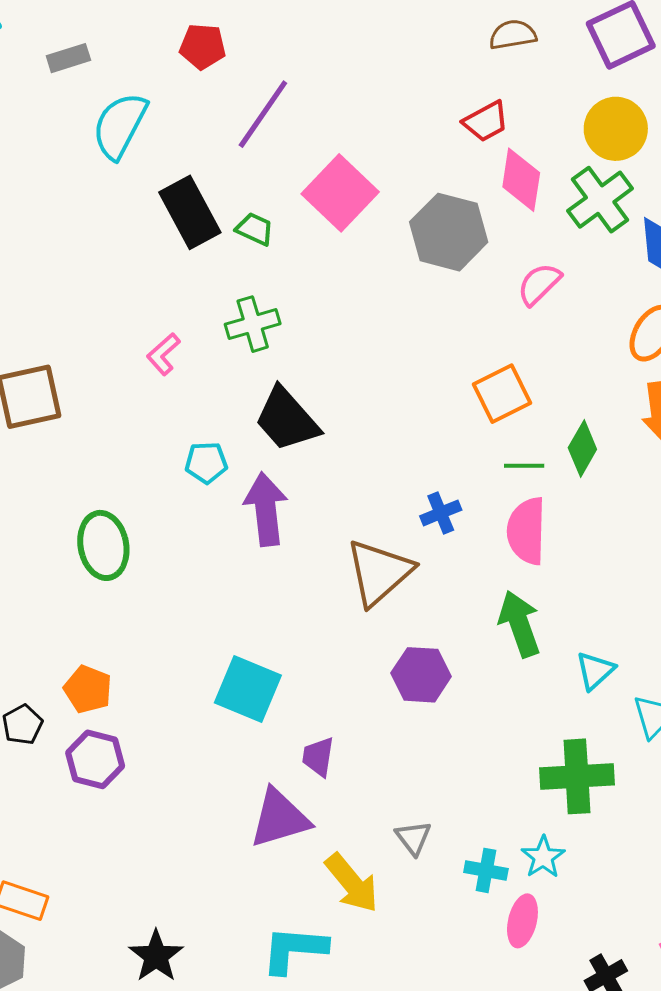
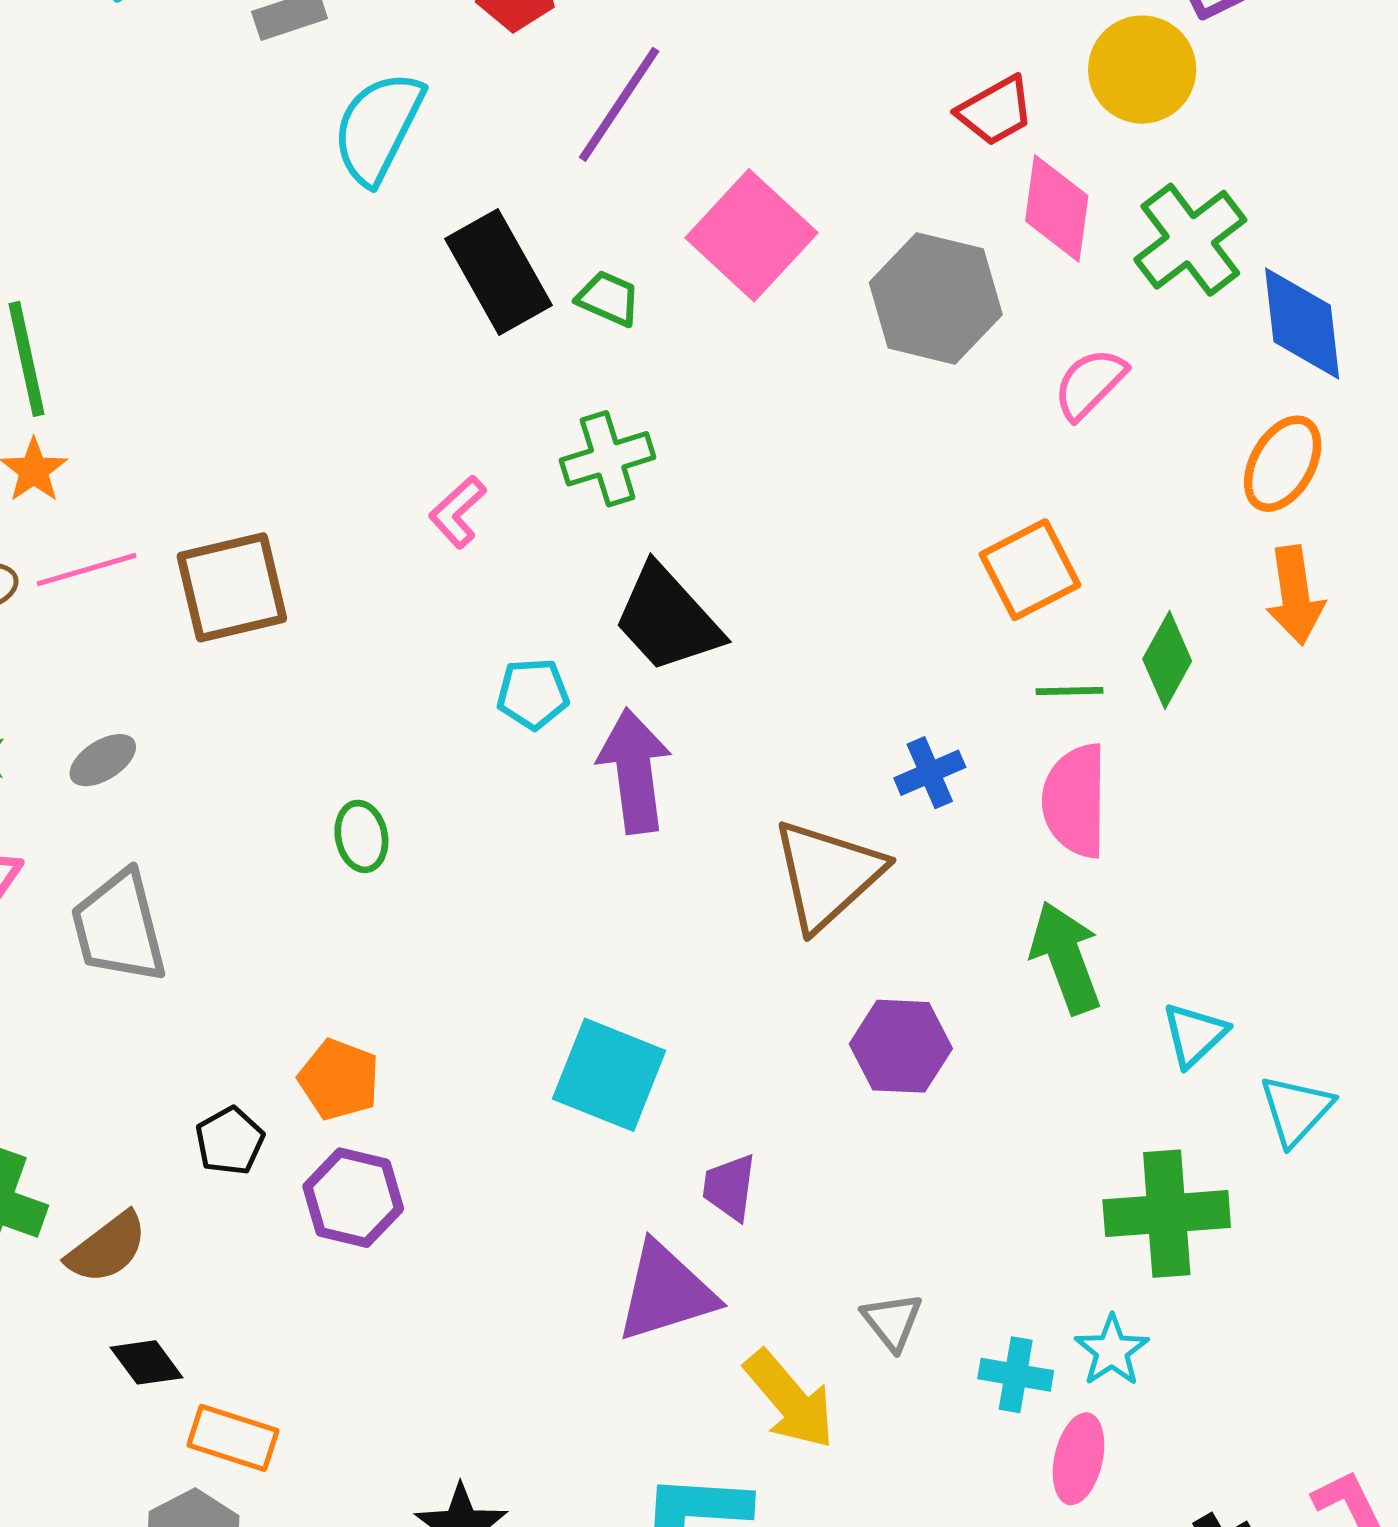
yellow circle: (616, 129) -> (1142, 70), moved
green ellipse: (103, 545) -> (361, 836), size x0.6

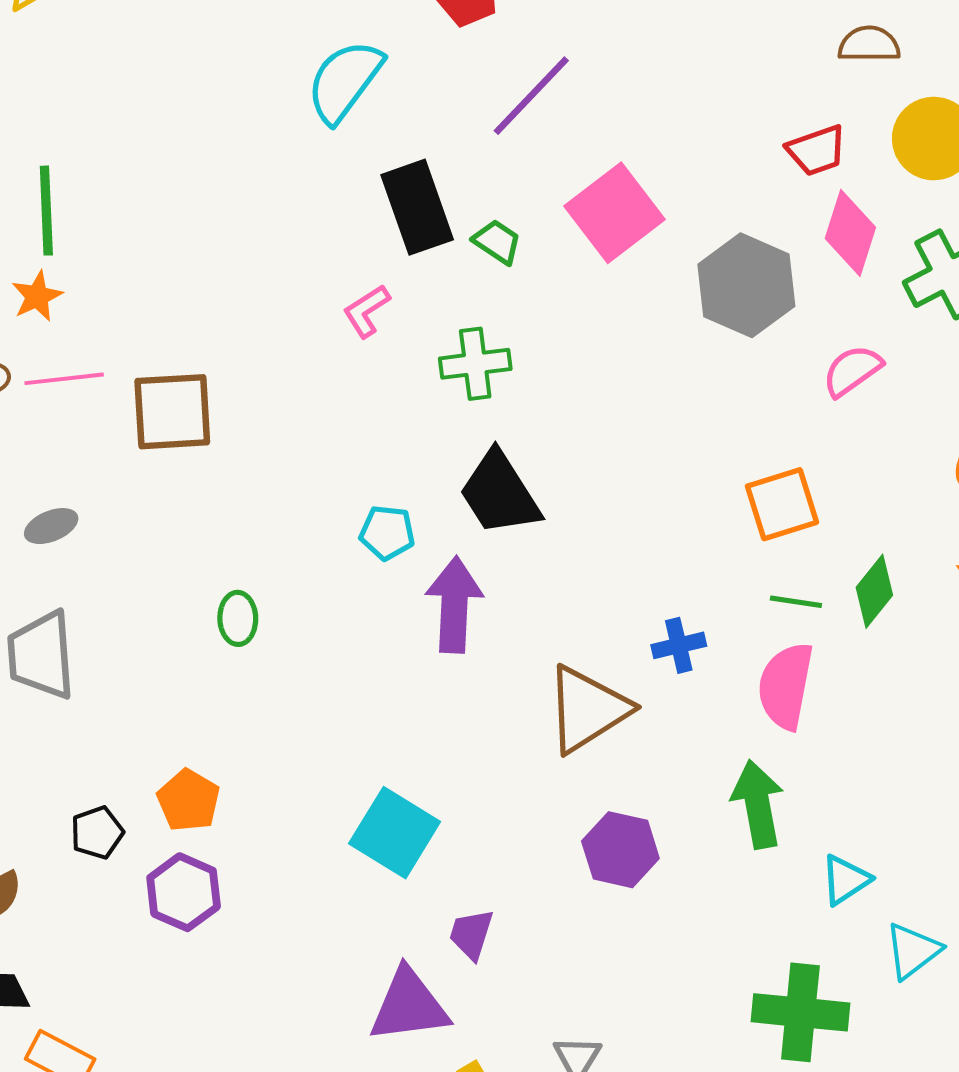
pink L-shape: (458, 512) -> (366, 311), moved

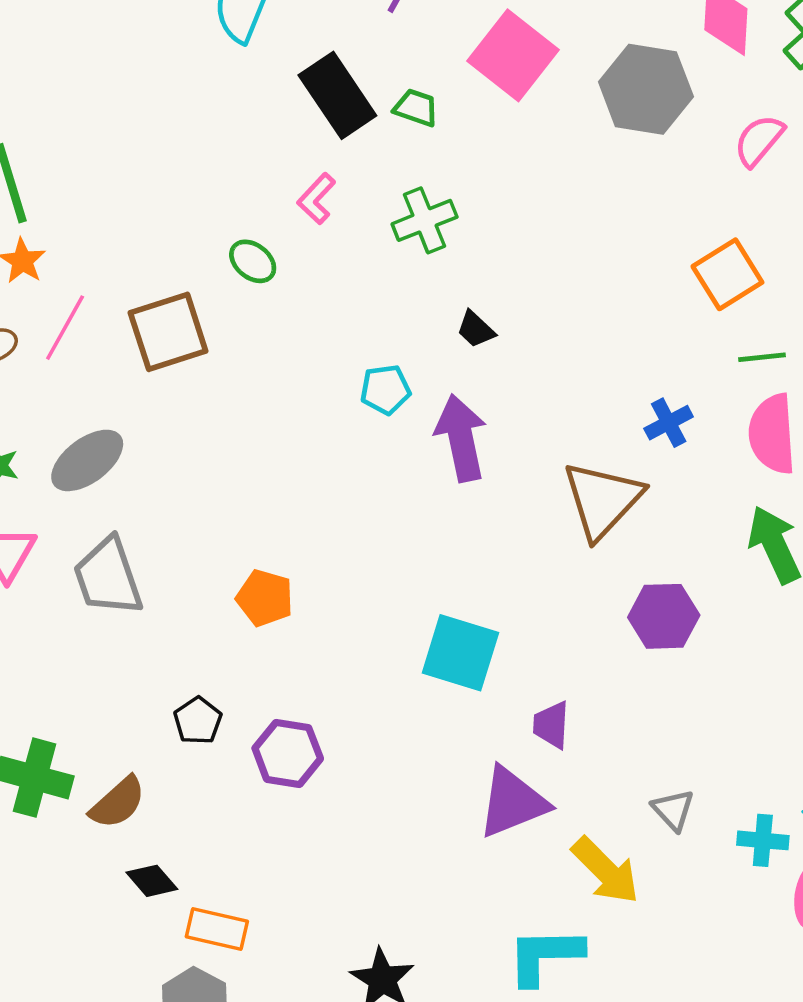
pink line: (64, 379) -> (65, 328), turned -40
black trapezoid: (500, 493) -> (476, 329), size x0.5
gray ellipse: (51, 526) -> (87, 460), size x1.6
green ellipse: (238, 618) -> (253, 261), moved, turned -36
orange pentagon: (188, 800) -> (265, 598), moved

